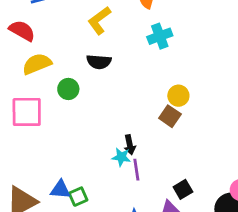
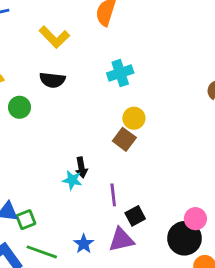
yellow L-shape: (99, 20) -> (54, 37), turned -100
cyan cross: (160, 36) -> (120, 73), moved
purple line: (136, 170) -> (113, 195), moved

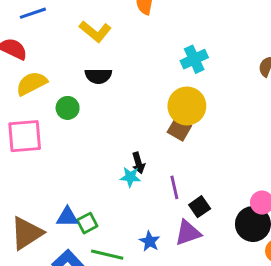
cyan cross: (120, 73) -> (194, 59), moved
yellow circle: (134, 118) -> (187, 106), size x1.6

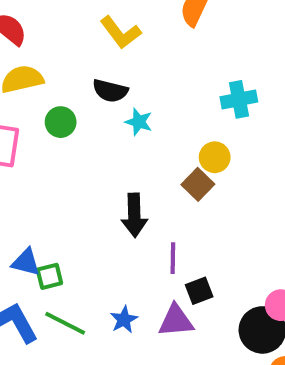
yellow circle: (187, 106) -> (215, 157), size x0.6
black arrow: (138, 163) -> (134, 215), size x1.5
cyan star: (130, 177) -> (139, 122), moved

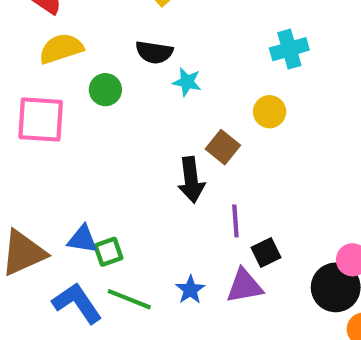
brown square: (198, 184) -> (223, 147), moved

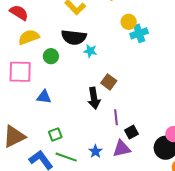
black semicircle: (154, 52) -> (74, 37), size x1.4
yellow circle: (270, 112) -> (129, 22), moved
blue triangle: (82, 239) -> (44, 97), moved

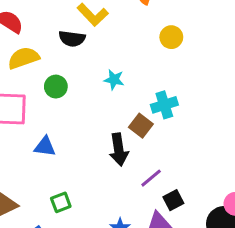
cyan cross: (139, 33) -> (164, 105), moved
black semicircle: (74, 37) -> (72, 39), moved, size x0.7
purple line: (116, 117) -> (151, 178), turned 56

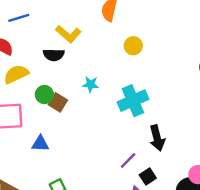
cyan cross: (164, 105) -> (133, 101), size x1.4
brown square: (141, 126) -> (58, 102), moved
black arrow: (119, 150) -> (157, 138), moved

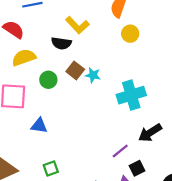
yellow circle: (133, 46) -> (130, 34), moved
brown square: (58, 102) -> (75, 70), moved
black arrow: (157, 138) -> (150, 133), turned 65

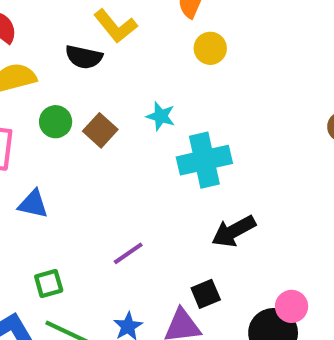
brown square: (75, 70) -> (100, 130), moved
cyan star: (93, 75) -> (161, 116), moved
purple line: (120, 151) -> (128, 253), moved

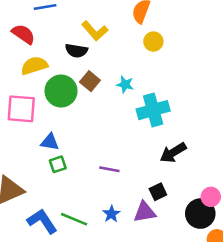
green circle: (56, 122) -> (61, 91), size x1.6
brown square: (100, 130) -> (90, 81), moved
purple line: (128, 253) -> (109, 169), turned 48
green square: (49, 283) -> (58, 164), moved

